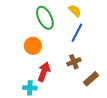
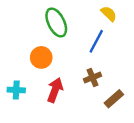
yellow semicircle: (75, 11) -> (109, 14), moved
cyan cross: (30, 88) -> (16, 90), moved

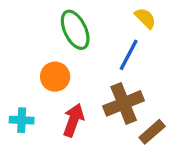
brown cross: (93, 77) -> (124, 103), size x1.6

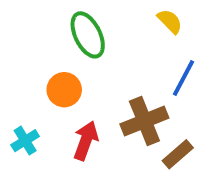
blue line: (129, 55) -> (184, 78), moved
cyan cross: (22, 120) -> (25, 141), turned -35

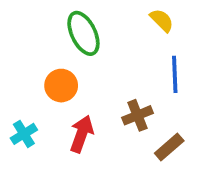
blue line: (184, 78) -> (175, 74), turned -30
brown cross: (144, 121) -> (137, 115), size x0.7

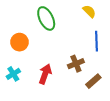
orange circle: (61, 86) -> (19, 42), moved

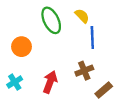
yellow semicircle: (89, 11) -> (82, 16), moved
blue line: (96, 41) -> (92, 37), moved

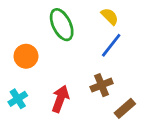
yellow semicircle: (82, 16) -> (110, 16), moved
blue line: (92, 37) -> (111, 45), turned 40

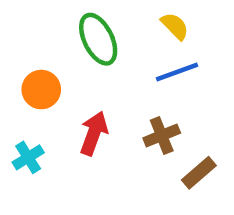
blue line: (111, 45) -> (177, 72), turned 32
red arrow: (60, 99) -> (94, 133), moved

